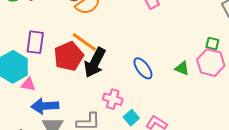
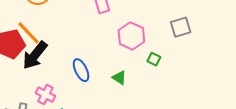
pink hexagon: (211, 63) -> (131, 36), moved

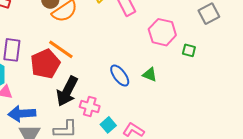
black arrow: (35, 55) -> (67, 91), moved
green triangle: (119, 78) -> (150, 75), moved

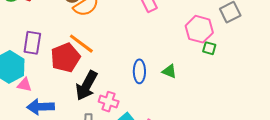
pink hexagon: (162, 32) -> (199, 29), moved
blue ellipse: (120, 76) -> (139, 71), turned 35

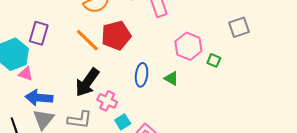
pink hexagon: (199, 29) -> (188, 46), moved
red pentagon: (65, 58) -> (116, 36), moved

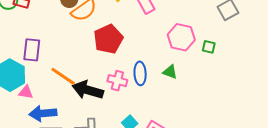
orange line: (87, 40) -> (63, 76), moved
black arrow: (87, 82) -> (88, 90), turned 80
pink cross: (107, 101) -> (117, 81), moved

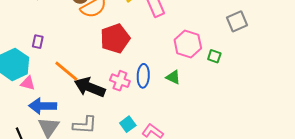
purple rectangle: (32, 50) -> (38, 42), size x0.6

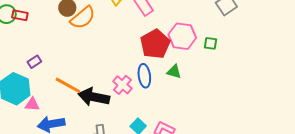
red pentagon: (115, 38) -> (155, 44), moved
purple rectangle: (38, 42) -> (34, 62), turned 56
pink cross: (120, 81) -> (122, 85), turned 30

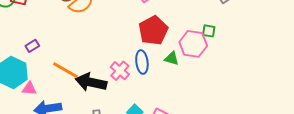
pink hexagon: (182, 36) -> (193, 44), moved

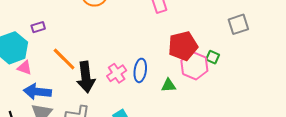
red pentagon: (153, 30) -> (183, 46), moved
green triangle: (172, 58) -> (168, 85), moved, turned -35
black arrow: (91, 82) -> (86, 77), turned -124

